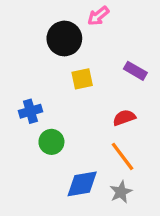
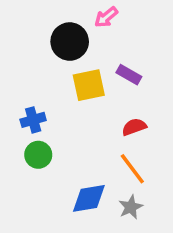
purple rectangle: (135, 71) -> (129, 75), moved
yellow square: (82, 79) -> (89, 85), size x1.4
green circle: (51, 142) -> (38, 155), moved

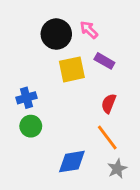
pink arrow: (106, 17) -> (89, 30), moved, turned 84
red semicircle: (134, 127) -> (109, 103), turned -48
gray star: (131, 207) -> (117, 169), moved

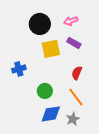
pink arrow: (89, 30) -> (71, 21), moved, turned -64
green circle: (31, 126) -> (45, 91), moved
gray star: (117, 169) -> (73, 119), moved

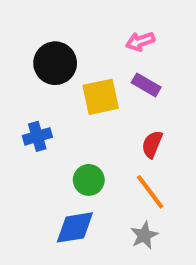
black circle: (40, 24) -> (55, 63), moved
blue diamond: (51, 114) -> (75, 227), moved

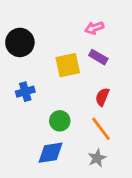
black circle: (55, 63) -> (20, 42), moved

